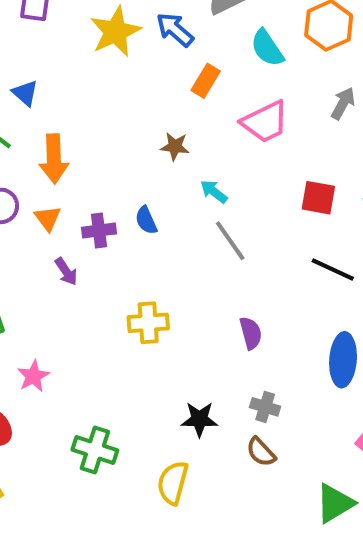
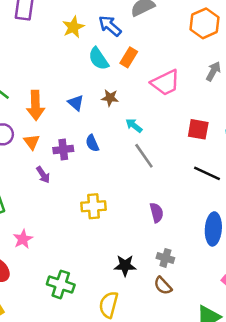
yellow star: (115, 32) -> (73, 27), size x0.7
cyan semicircle: (267, 48) -> (99, 59), moved
blue triangle: (25, 93) -> (76, 103), moved

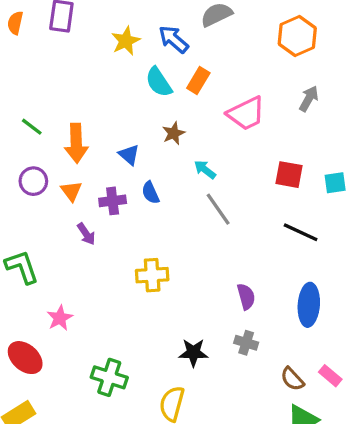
brown star: (110, 98) -> (174, 133), turned -30
blue triangle: (76, 103) -> (129, 155), moved
purple semicircle: (157, 213) -> (246, 297), moved
brown semicircle: (163, 286) -> (292, 379), moved

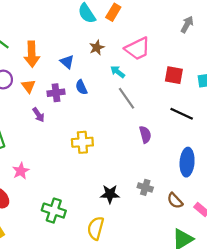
pink trapezoid: (246, 113) -> (138, 49), moved
purple semicircle: (246, 297) -> (145, 135), moved
brown semicircle: (292, 379) -> (175, 201), moved

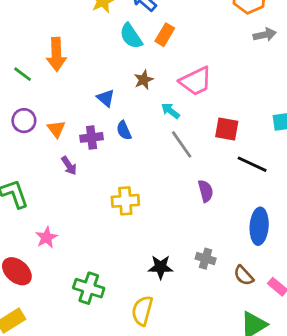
gray arrow: (187, 24) -> (265, 35), moved, turned 49
orange arrow: (32, 54) -> (56, 54), moved
red square: (174, 75) -> (227, 129), moved

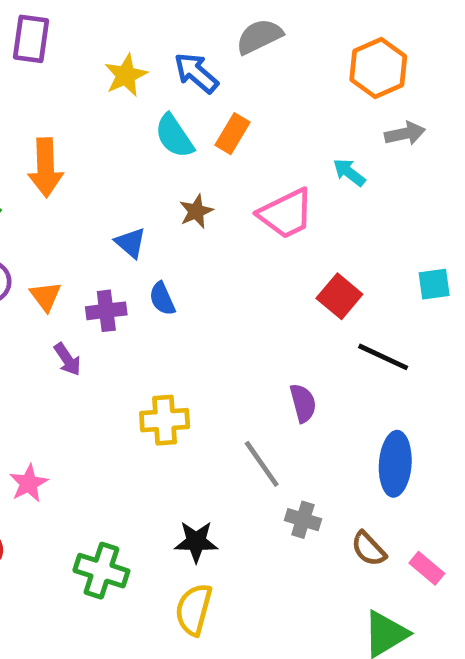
cyan arrow: (170, 111) -> (349, 172), moved
red square: (227, 129) -> (339, 296), turned 30
gray line: (182, 144) -> (262, 464), moved
black star: (161, 267) -> (196, 542), moved

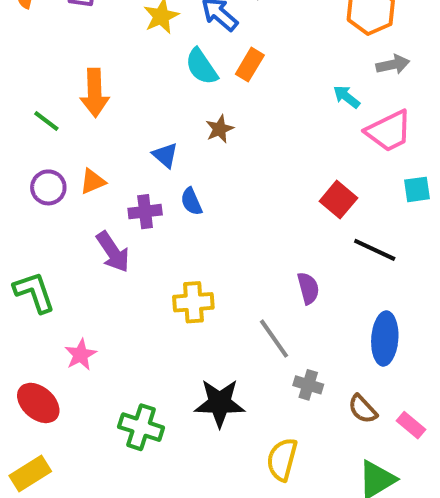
pink trapezoid: (286, 214) -> (389, 131), moved
orange triangle: (46, 296) -> (93, 181), moved, turned 44
purple arrow: (67, 359) -> (113, 252), size x1.5
black star: (196, 542) -> (220, 403), size x1.4
yellow semicircle: (194, 610) -> (282, 459), moved

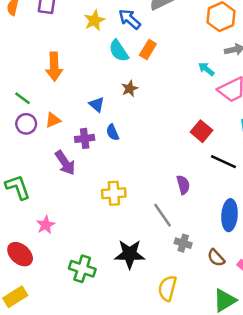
green line: (46, 121) -> (22, 98), moved

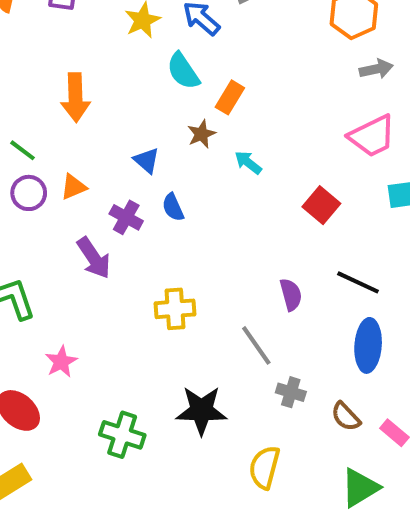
orange rectangle: (148, 50) -> (230, 97), moved
cyan arrow: (206, 69) -> (248, 163), moved
purple cross: (85, 138) -> (126, 217), turned 36
black line: (223, 162) -> (358, 282), moved

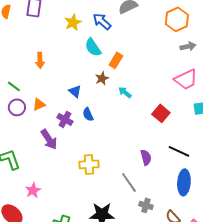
orange arrow: (75, 97) -> (40, 60), size x0.7

